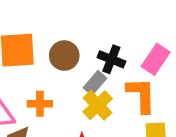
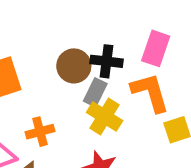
brown circle: (64, 56) -> (74, 66), moved

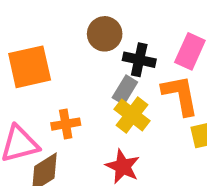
brown circle: (74, 66) -> (105, 34), moved

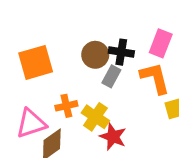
brown circle: (105, 34) -> (95, 55), moved
yellow cross: (132, 115) -> (95, 117), moved

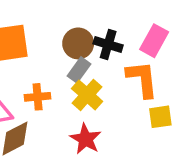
gray rectangle: (111, 76) -> (79, 70), moved
yellow cross: (95, 117) -> (87, 95), moved

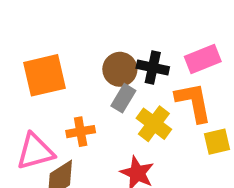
pink rectangle: (154, 41) -> (203, 59), turned 44
yellow cross: (87, 95) -> (154, 124), moved

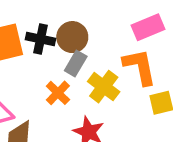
black cross: (153, 68) -> (41, 39), moved
orange cross: (81, 132) -> (58, 93), moved, turned -35

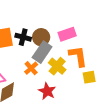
pink rectangle: (148, 27) -> (67, 34), moved
gray rectangle: (76, 63) -> (42, 52), size x1.5

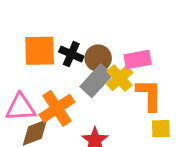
yellow cross: (57, 66) -> (120, 78), moved
orange cross: (31, 68) -> (57, 108), moved, size x1.6

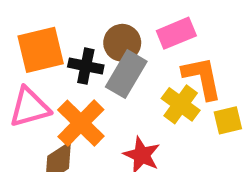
black cross: (71, 54) -> (86, 66), moved
yellow cross: (120, 78) -> (181, 104), moved
pink triangle: (20, 107) -> (29, 107), moved

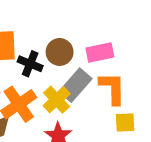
gray rectangle: (126, 74) -> (76, 85), moved
yellow cross: (181, 104) -> (57, 100), moved

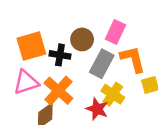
pink rectangle: (100, 52) -> (115, 32), turned -40
yellow cross: (57, 100) -> (113, 94), moved

